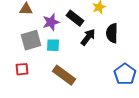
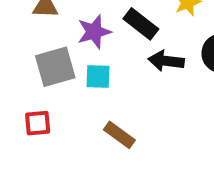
black arrow: (88, 37) -> (166, 61), turned -120
brown rectangle: (64, 75) -> (119, 135), size x0.7

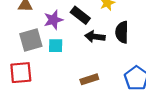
red square: (38, 123) -> (21, 73), size x1.5
brown rectangle: (119, 135) -> (89, 79), moved, turned -54

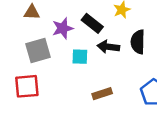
cyan square: (56, 46) -> (80, 57), moved

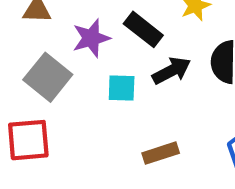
black arrow: (108, 47) -> (171, 71), turned 145
gray square: (38, 51) -> (48, 77), turned -35

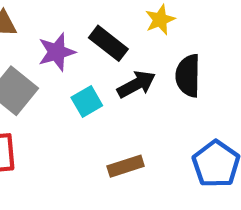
cyan square: (122, 88) -> (87, 101), turned -32

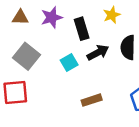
black rectangle: (108, 43) -> (82, 29), turned 35
purple star: (57, 52) -> (52, 17), moved

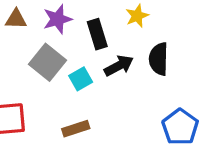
gray square: (27, 56) -> (48, 62), moved
brown rectangle: (92, 100) -> (76, 129), moved

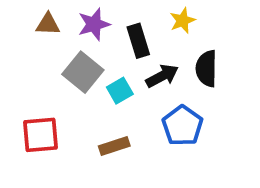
blue pentagon: (180, 127) -> (182, 126), moved

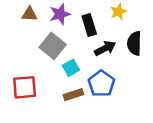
cyan square: (120, 91) -> (71, 68), moved
blue pentagon: (182, 126) -> (101, 84), moved

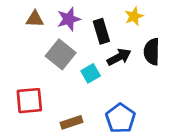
cyan square: (71, 68) -> (91, 73), moved
blue pentagon: (101, 84) -> (120, 118), moved
brown rectangle: (73, 95) -> (71, 122), moved

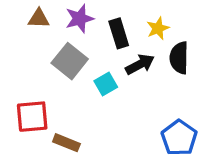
yellow star: (134, 16) -> (158, 28), moved
blue pentagon: (120, 118) -> (179, 138), moved
brown rectangle: (71, 122) -> (66, 143), moved, turned 40

